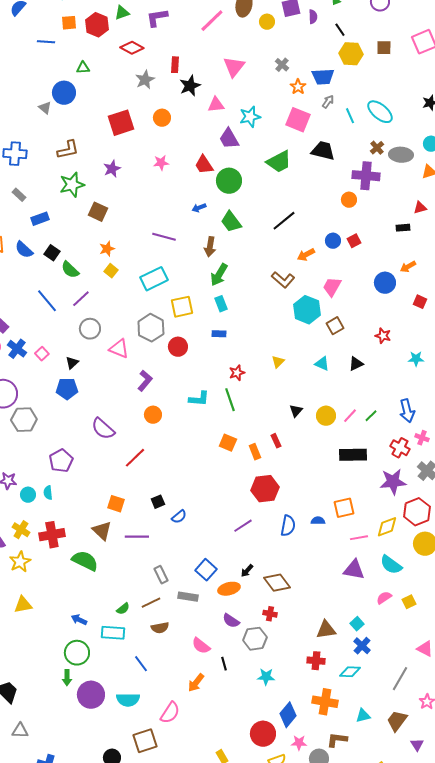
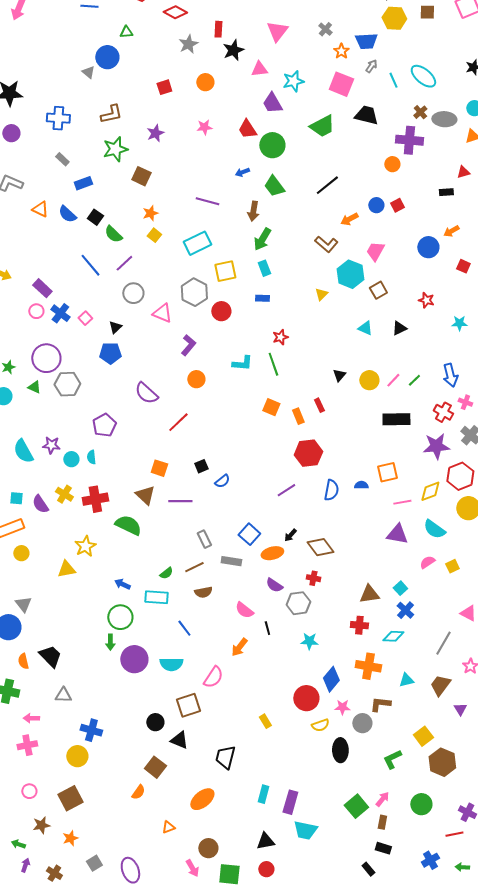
red square: (121, 123) -> (164, 87), size x0.6
yellow triangle: (278, 362) -> (321, 294), moved
yellow star: (20, 562) -> (85, 546), moved

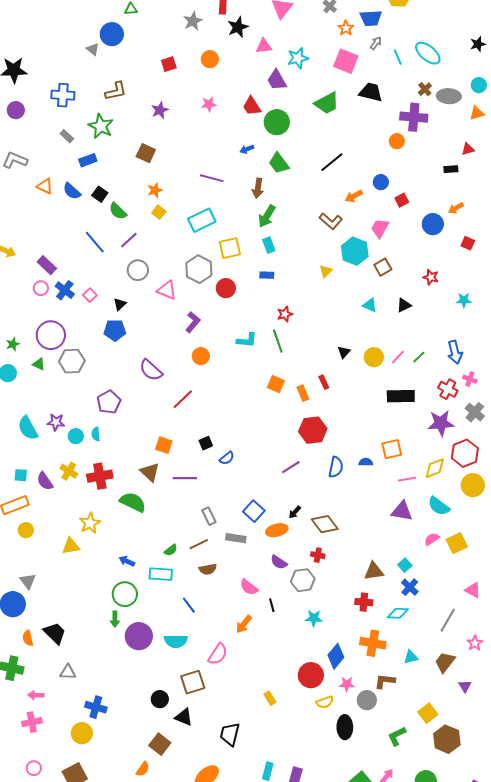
green star: (115, 149) -> (101, 126), moved, turned -30
red square: (397, 205) -> (402, 200), moved
yellow square: (452, 566) -> (457, 543), size x1.5

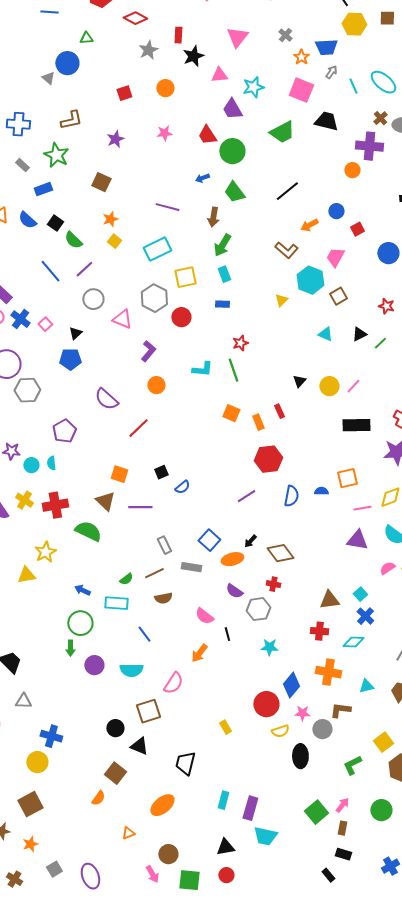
green line: (419, 357) -> (380, 343), moved
purple circle: (139, 636) -> (94, 665), size x0.7

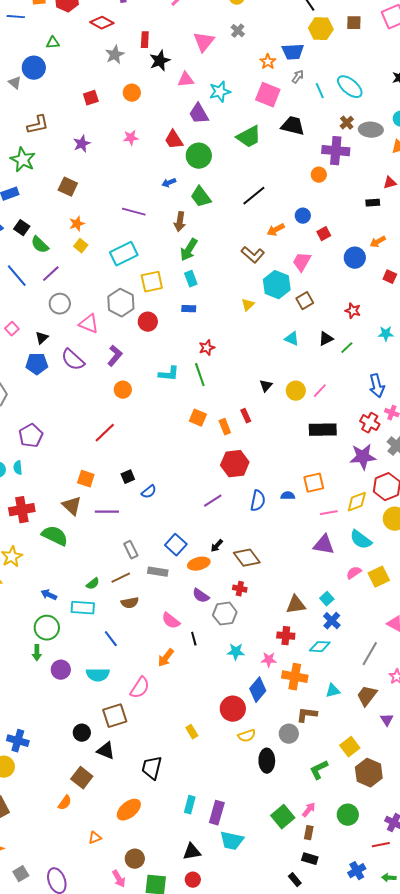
gray cross: (285, 35) -> (238, 31), moved
purple semicircle: (106, 399) -> (73, 360), moved
pink star: (302, 713) -> (269, 660), moved

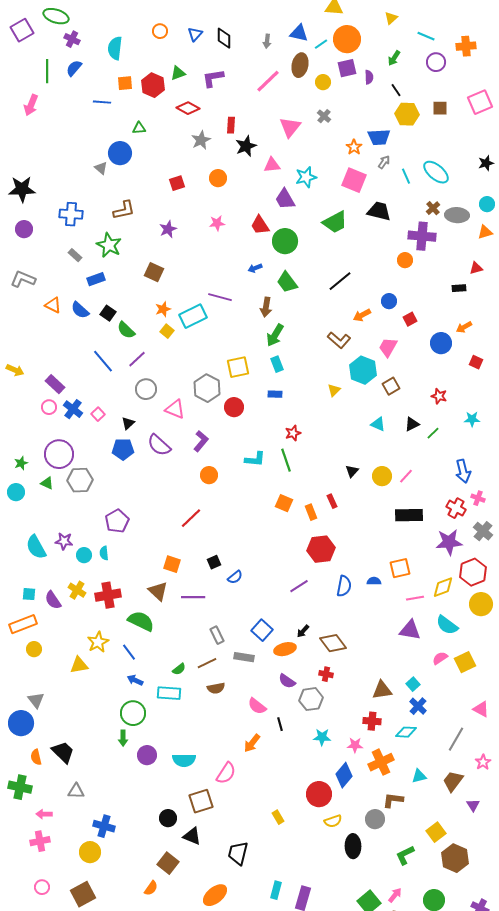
cyan rectangle: (124, 254) -> (193, 316), moved
blue line: (111, 639) -> (129, 652), moved
orange cross: (295, 677) -> (381, 762), turned -35

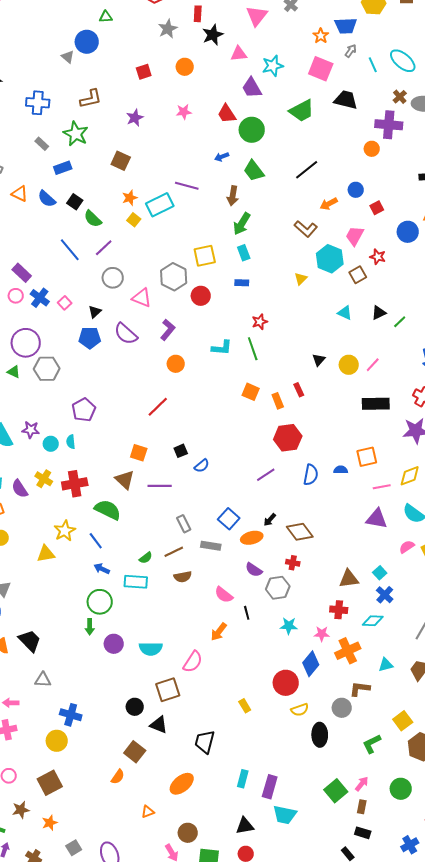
red star: (439, 396) -> (378, 257), moved

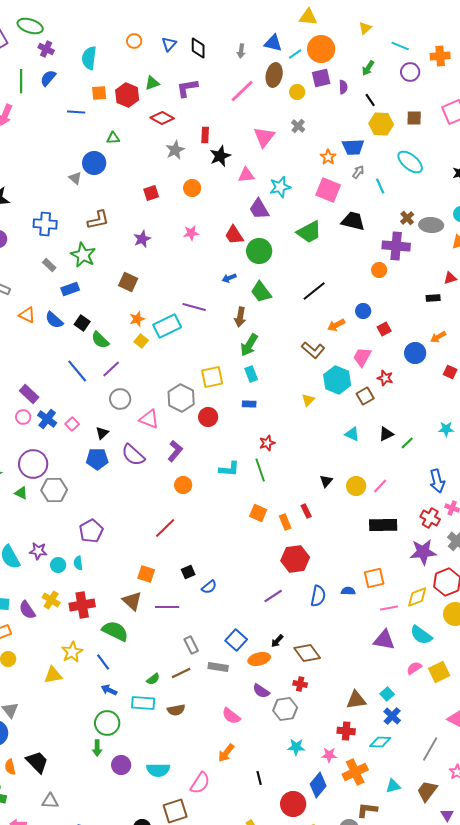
cyan ellipse: (403, 61) -> (410, 162), moved
brown semicircle: (183, 577) -> (176, 710), moved
black line: (247, 613) -> (259, 778), moved

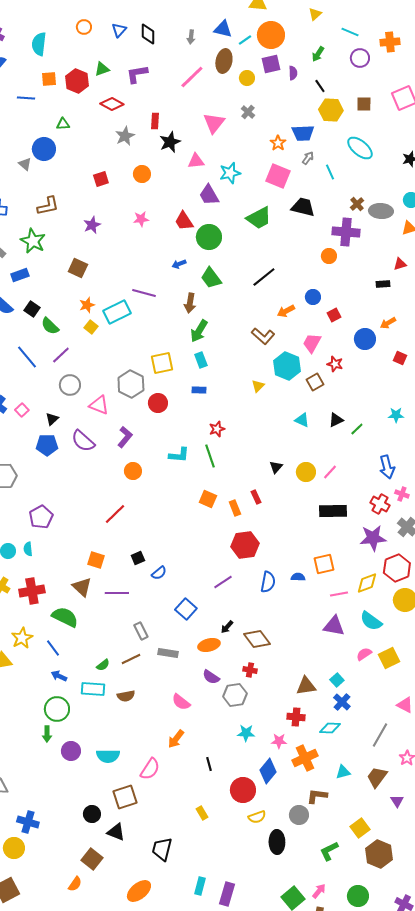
blue square: (236, 640) -> (186, 609), moved

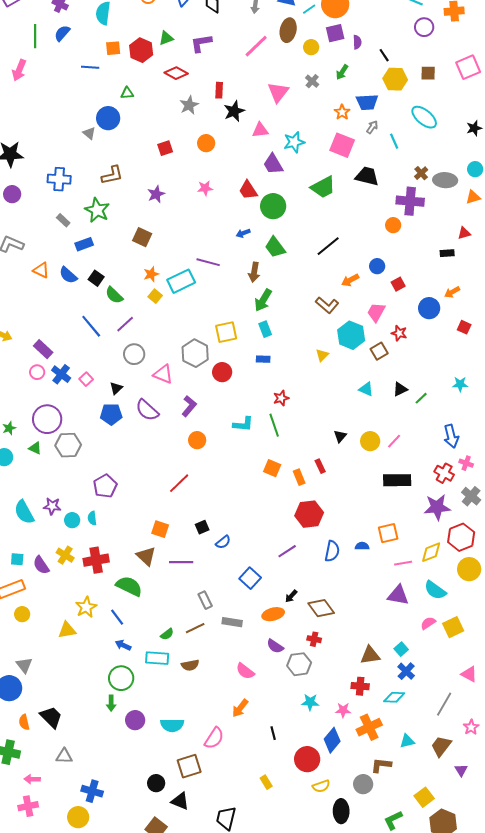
green arrow: (318, 54) -> (342, 72), moved

